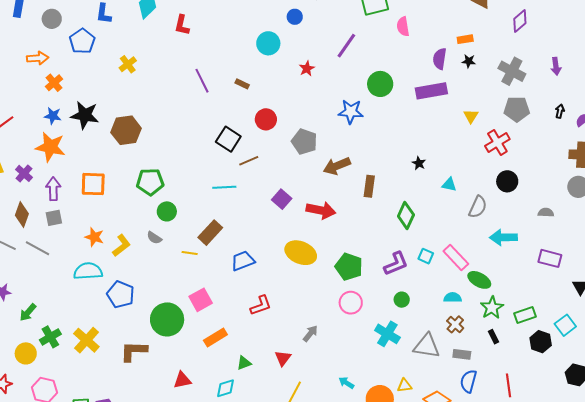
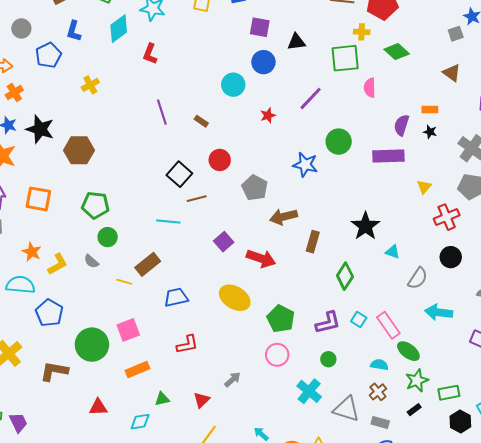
blue circle: (295, 17) -> (263, 62), size x1.5
black star: (419, 163) -> (365, 226), size x2.0
black rectangle: (493, 337) -> (414, 410), turned 72

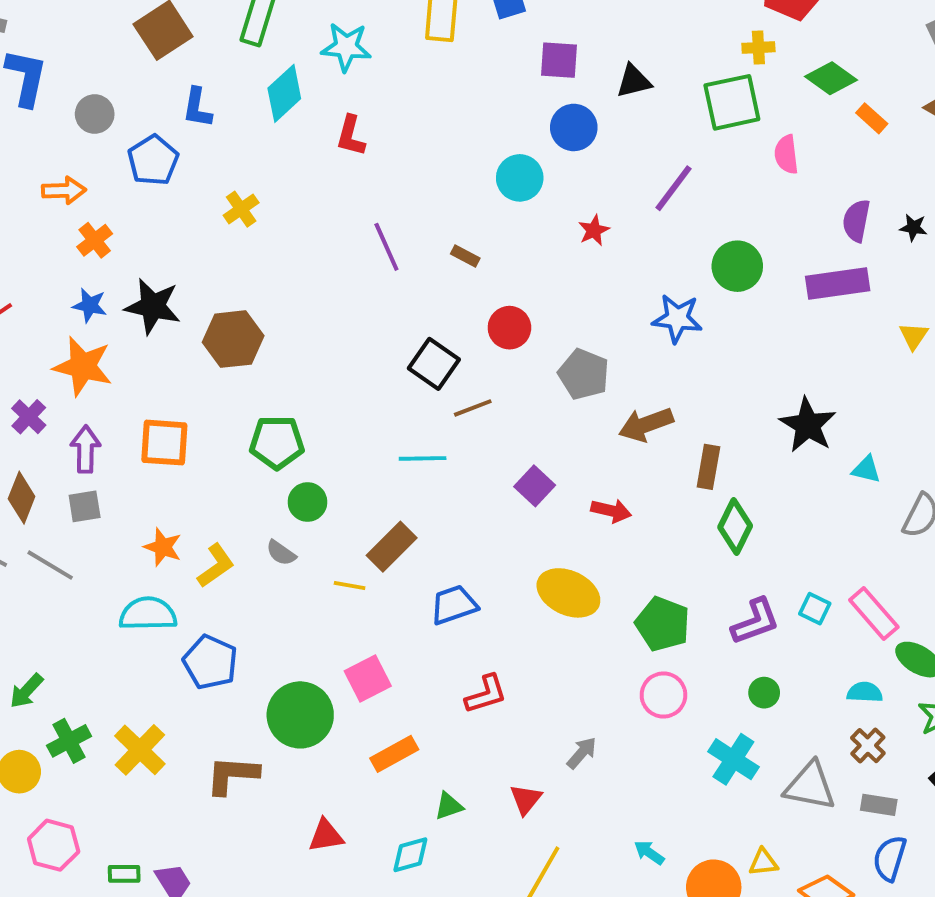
orange rectangle: (430, 109) -> (872, 118), moved, turned 49
red arrow: (261, 258) -> (611, 511), size x0.7
green diamond: (345, 276) -> (735, 526), moved

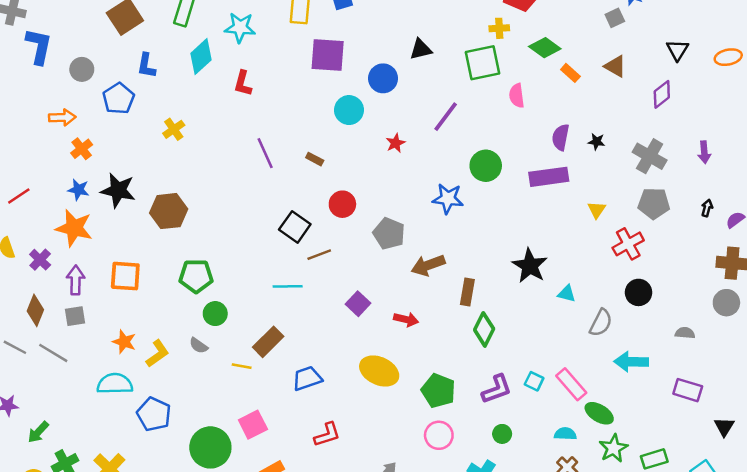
purple square: (559, 60) -> (328, 55), moved, size x1.4

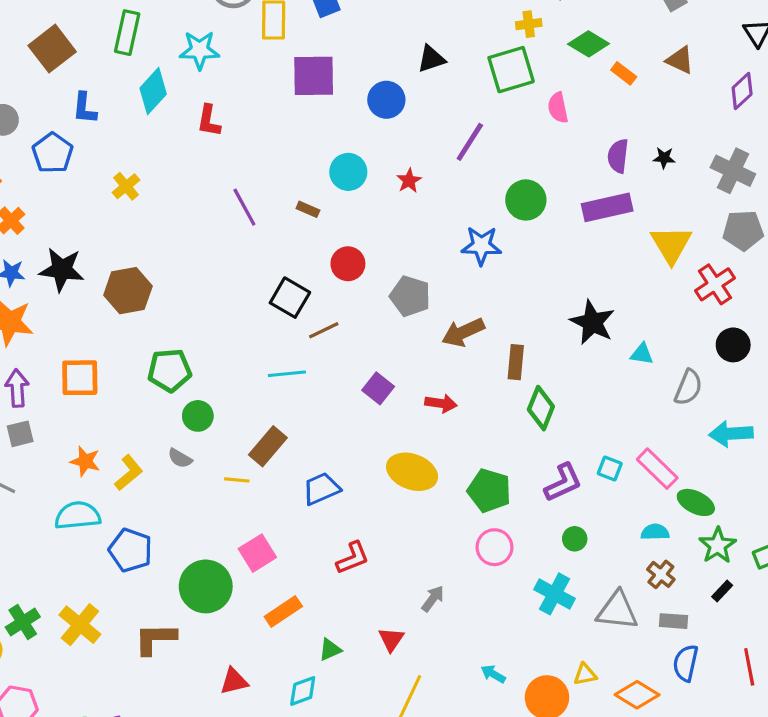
cyan circle: (349, 110) -> (348, 172), moved
yellow triangle: (597, 210) -> (671, 244), size x1.8

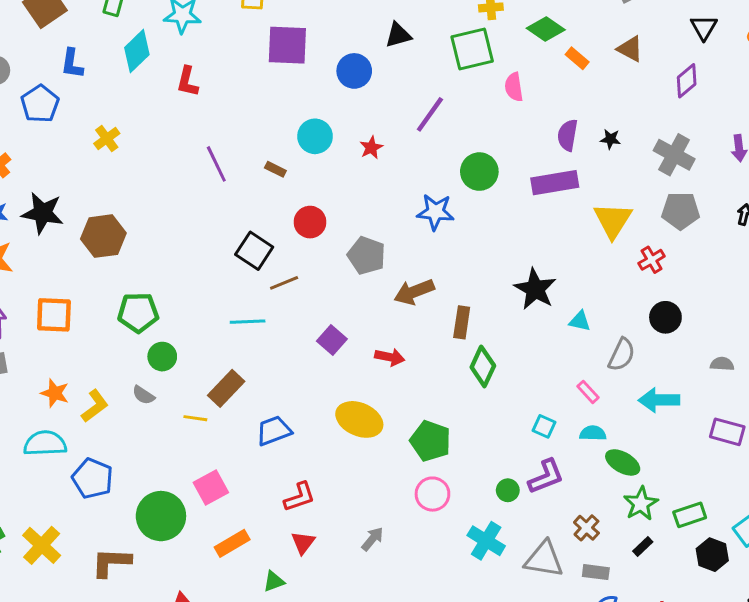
red cross: (715, 284) -> (652, 260), size x0.7
pink rectangle: (657, 469) -> (588, 392), moved, size x0.6
purple L-shape: (563, 483) -> (546, 477), moved
cyan semicircle: (655, 532) -> (593, 433), moved
red triangle: (391, 639) -> (303, 543), moved

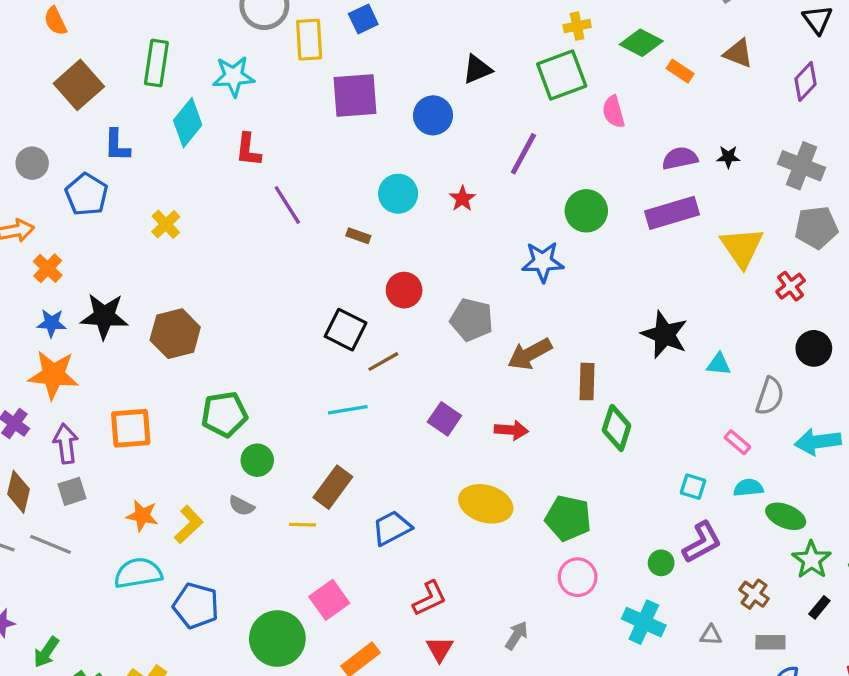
purple semicircle: (568, 135) -> (680, 158), turned 76
purple line: (216, 164) -> (287, 205), moved
gray triangle: (544, 559) -> (711, 635), size x0.5

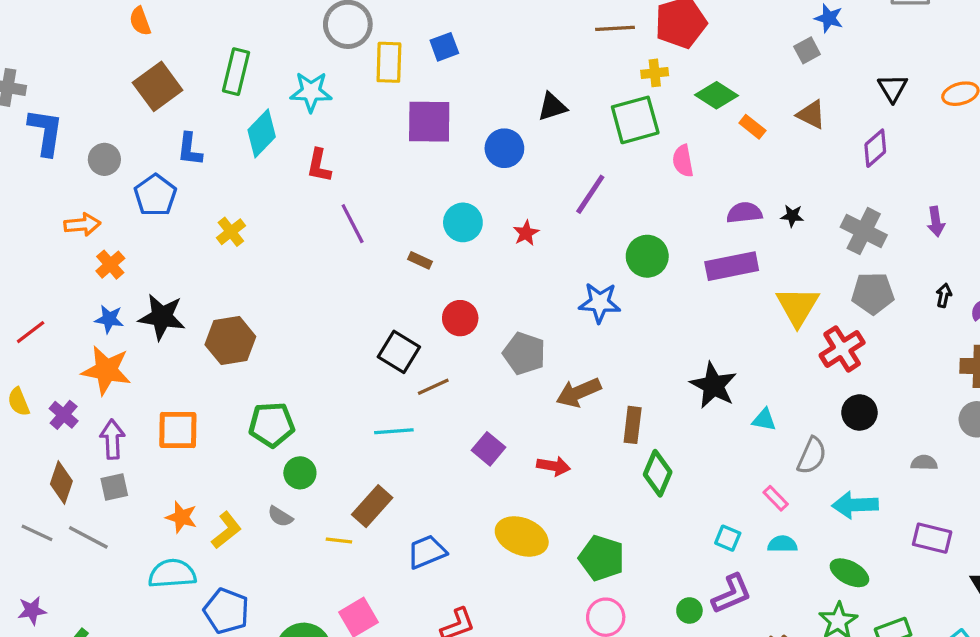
red cross: (791, 286) -> (842, 349), size x1.5
green ellipse: (786, 516) -> (849, 573), moved

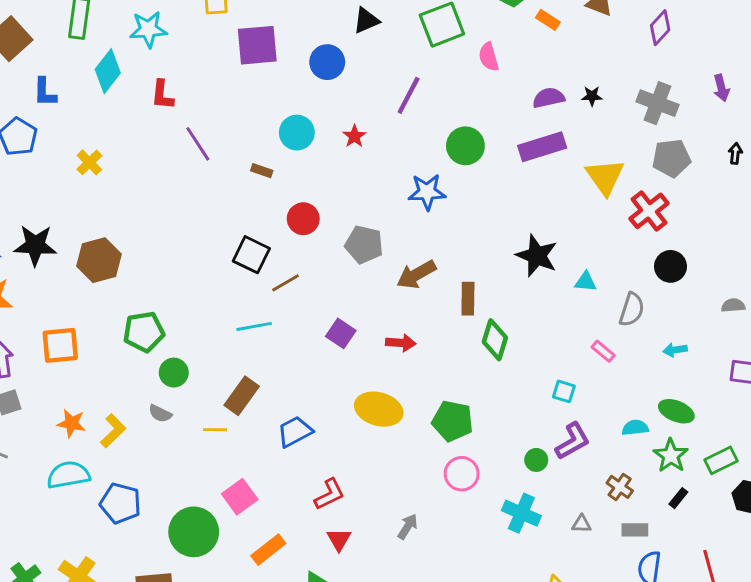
cyan arrow: (855, 505) -> (675, 350), size x0.6
cyan semicircle: (782, 544) -> (635, 428), moved

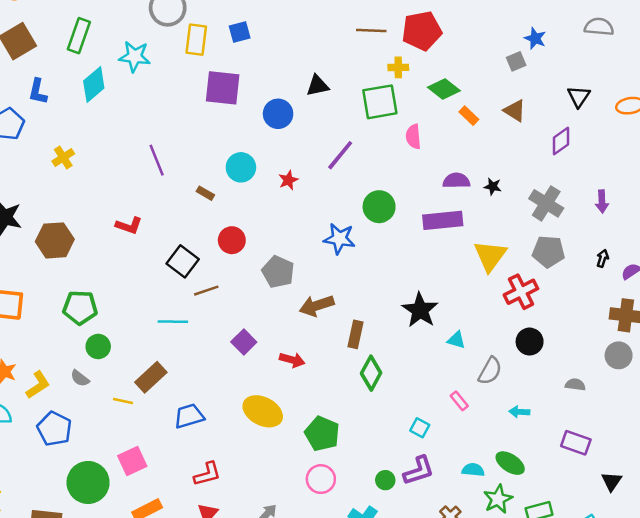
red L-shape: (162, 95) -> (129, 226), moved, turned -88
blue pentagon: (121, 503) -> (54, 429), moved

